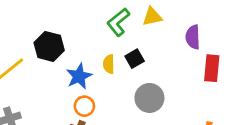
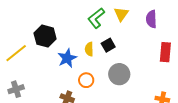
yellow triangle: (152, 17) -> (121, 14), turned -42
purple semicircle: (193, 37) -> (151, 19), moved
orange circle: (84, 106) -> (86, 80), moved

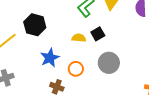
yellow semicircle: (89, 49) -> (79, 38), turned 96
blue star: (67, 58) -> (50, 58), moved

